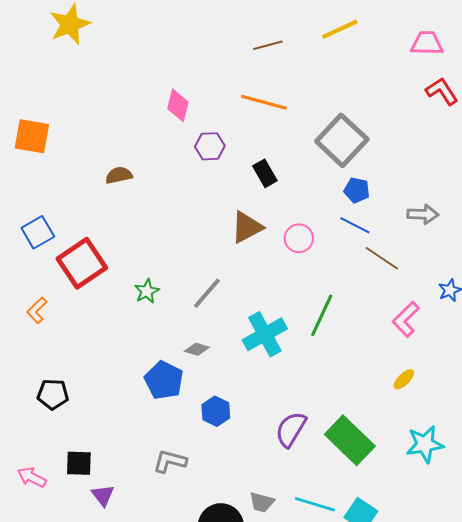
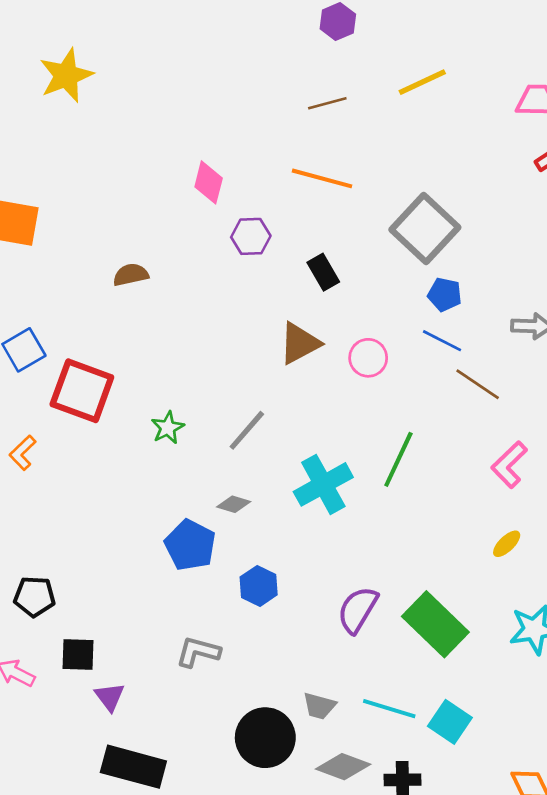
red square: (82, 263) -> (82, 391), turned -36
black pentagon: (53, 394) -> (34, 597), moved

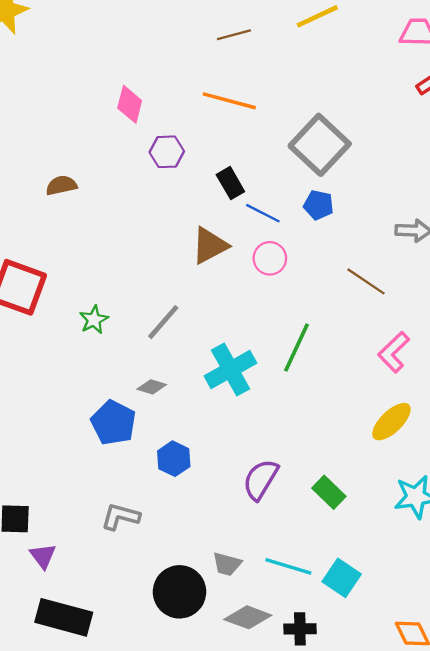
blue pentagon: (445, 294) -> (318, 205), moved
blue line: (442, 341) -> (263, 213), moved
yellow ellipse: (507, 544) -> (391, 422), size x1.6
green rectangle: (435, 624) -> (329, 492), size x0.6

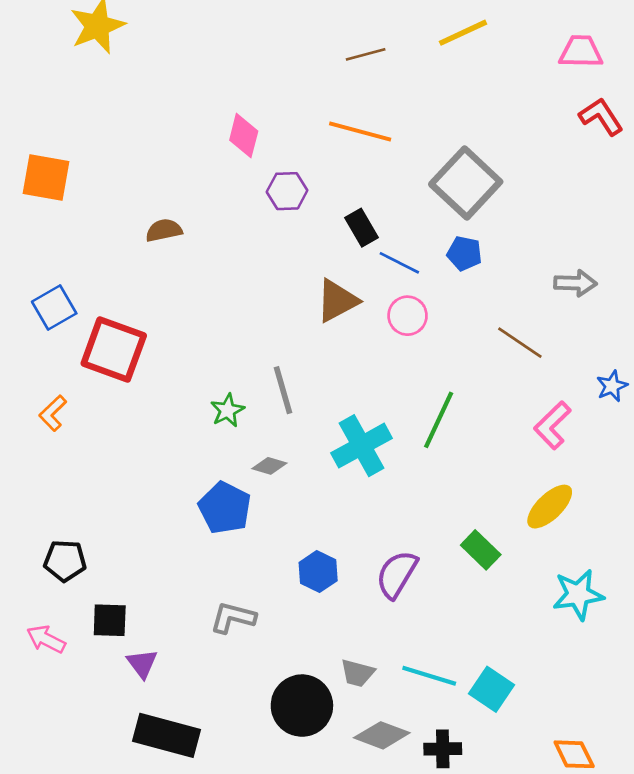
green star: (94, 320) -> (227, 410), moved
gray line: (163, 322) -> (283, 390), turned -57
blue hexagon: (174, 459) -> (318, 572), moved
green rectangle: (329, 492) -> (481, 550), moved

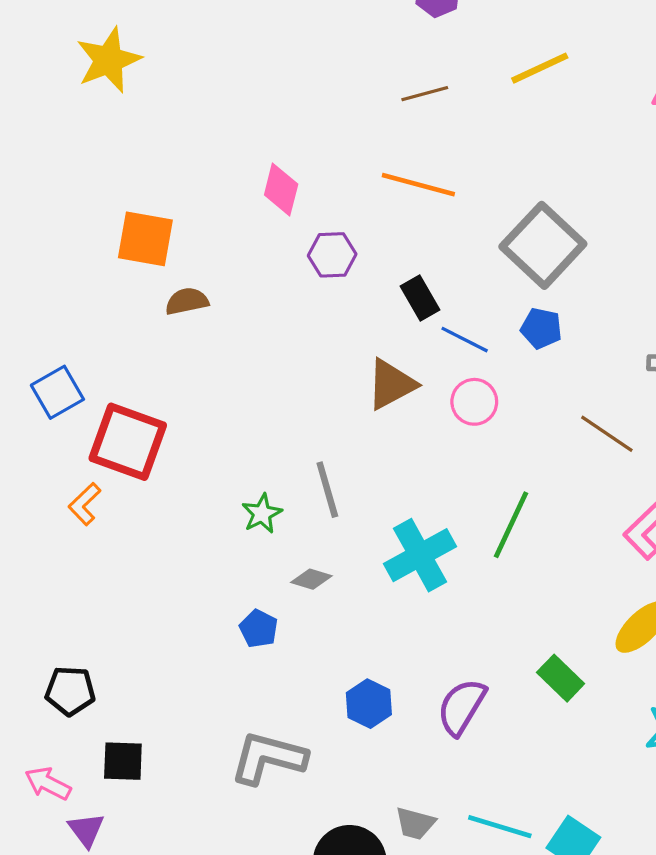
orange square: (46, 178) -> (145, 239), moved
orange L-shape: (53, 413) -> (85, 504), moved
blue pentagon: (225, 508) -> (259, 629), size x0.6
gray L-shape: (233, 618) -> (268, 758), size x1.4
purple triangle: (142, 664) -> (86, 830), moved

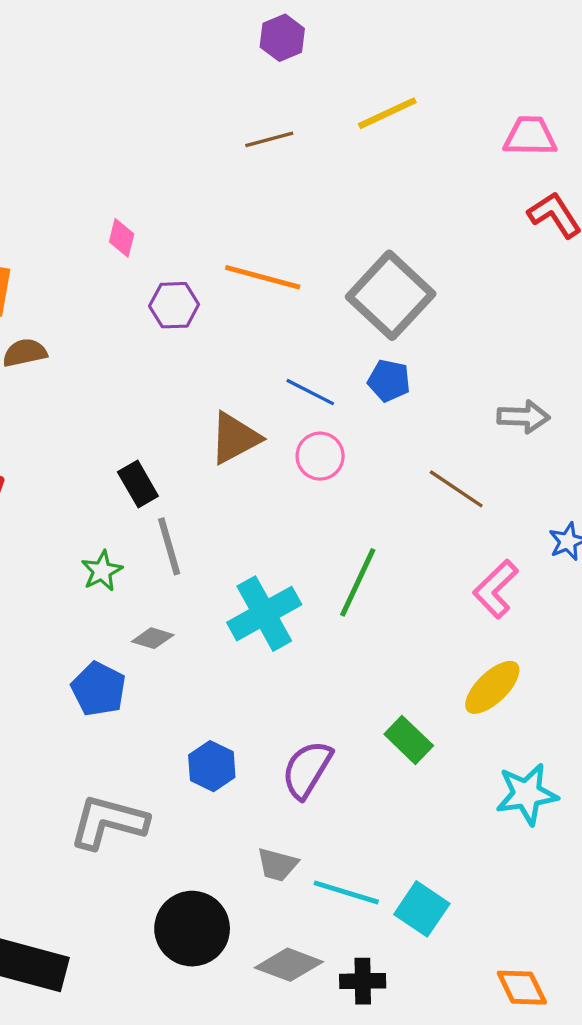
orange line: (418, 185) -> (263, 277), moved
pink diamond: (281, 189) -> (122, 238), size x0.7
black rectangle: (420, 298) -> (138, 484), moved
blue pentagon: (259, 629) -> (99, 689), size x1.4
gray trapezoid: (415, 823) -> (277, 865), moved

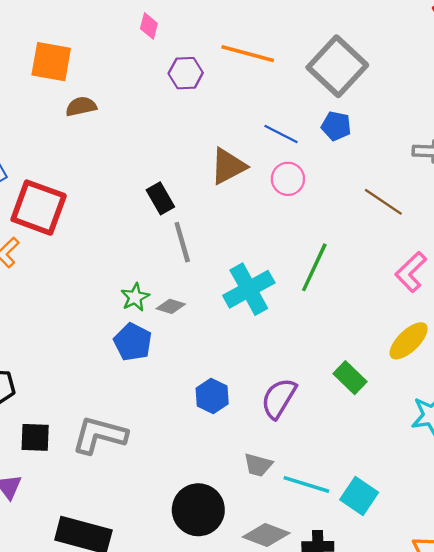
green star: (102, 571) -> (135, 297), moved
gray L-shape: (108, 822) -> (99, 435), moved

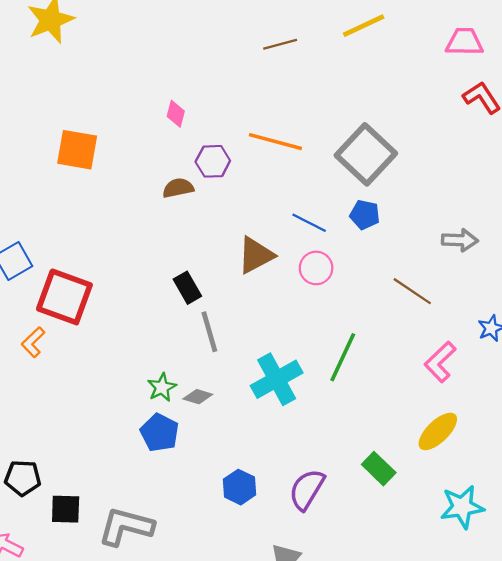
brown semicircle: (81, 106) -> (178, 188), moved
black square: (35, 437) -> (66, 509), moved

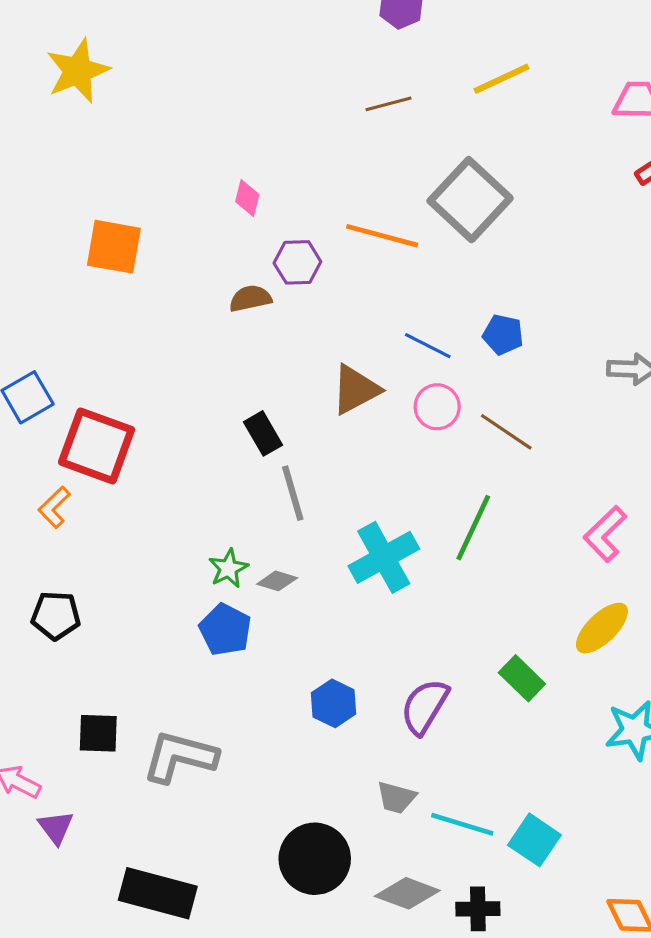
gray square: (366, 154) -> (470, 200), moved
brown line: (412, 291) -> (506, 432), moved
black pentagon: (23, 478) -> (56, 615), moved

